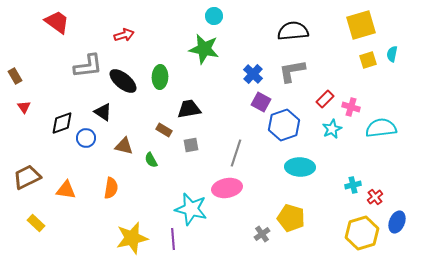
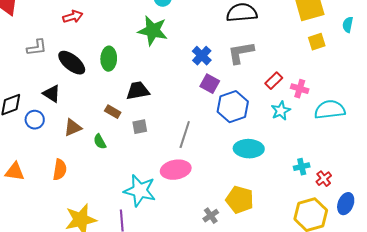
cyan semicircle: (392, 54) -> (348, 25), moved
gray L-shape: (88, 66) -> (37, 48), size x0.7
brown triangle: (124, 146) -> (73, 128), turned -36

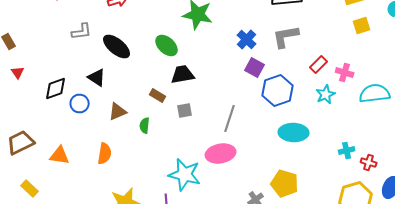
green ellipse: (109, 59) -> (167, 46), moved, turned -50
green semicircle: (100, 142) -> (145, 126), turned 35
red cross: (324, 179) -> (369, 162), turned -35

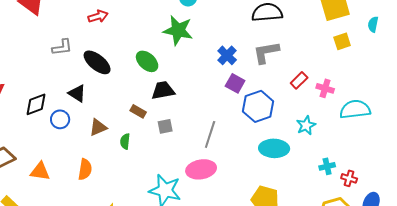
cyan star: (326, 94) -> (306, 125), moved

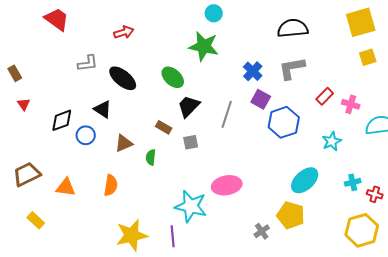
black trapezoid: (163, 90) -> (189, 106), turned -35
gray line: (210, 134) -> (227, 114), moved
cyan ellipse: (274, 148) -> (305, 180), moved, turned -44

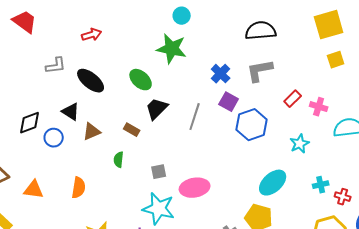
gray square: (191, 142) -> (159, 172), moved
brown triangle: (124, 143) -> (92, 132), moved

